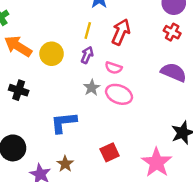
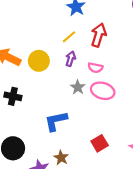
yellow line: (88, 31) -> (69, 37), turned 40

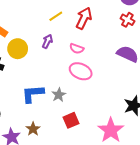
purple arrow: (71, 59) -> (47, 41), moved
yellow circle: (39, 61) -> (18, 49), moved
gray star: (78, 87) -> (59, 95), moved

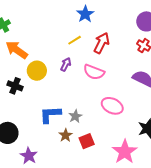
pink semicircle: (77, 49) -> (94, 72), size x1.5
pink ellipse: (81, 71) -> (112, 106), moved
brown star: (33, 129) -> (66, 135), moved

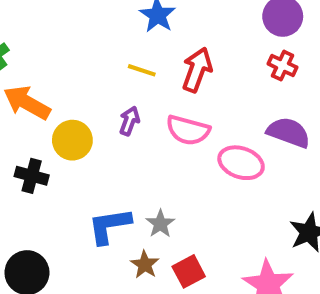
yellow line: (75, 40) -> (142, 70), turned 56
pink ellipse: (112, 106) -> (241, 163), moved

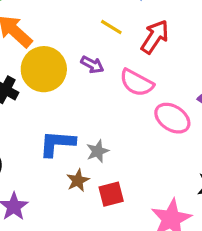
purple arrow: (129, 121) -> (92, 65), turned 85
yellow circle: (72, 140) -> (44, 69), size x1.4

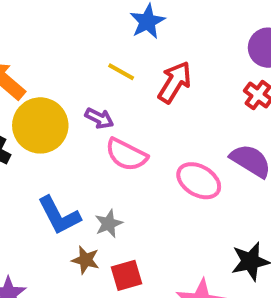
pink semicircle: (137, 83) -> (126, 155), moved
blue L-shape: (57, 143) -> (59, 216), turned -120
brown star: (78, 180) -> (86, 260), turned -30

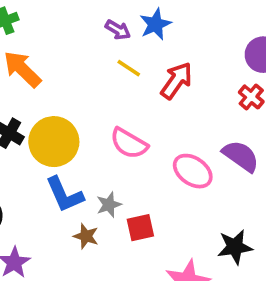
purple arrow: (99, 118) -> (118, 30), moved
yellow circle: (40, 125) -> (54, 142), moved
red square: (127, 275) -> (140, 228), moved

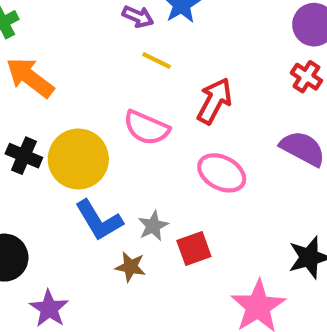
red arrow: (177, 81) -> (214, 101), moved
pink semicircle: (129, 143) -> (146, 128), moved
pink ellipse: (193, 171) -> (222, 173), moved

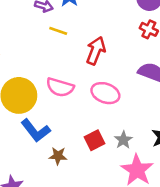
pink semicircle: (146, 128) -> (60, 87), moved
gray star: (153, 226) -> (123, 140), moved

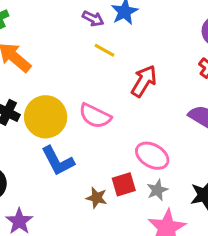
pink ellipse: (105, 93) -> (152, 156), moved
brown star: (58, 156) -> (97, 198), moved

